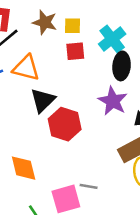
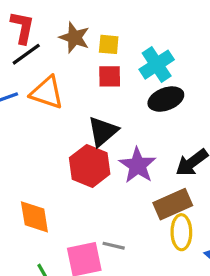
black ellipse: (122, 66) -> (166, 99), turned 60
black triangle: (43, 100) -> (103, 131), moved
purple star: (113, 101) -> (138, 165), moved

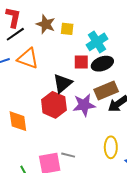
red square: (110, 76) -> (81, 62), moved
purple star: (138, 165) -> (84, 105), turned 30
brown rectangle: (173, 204) -> (106, 90), moved
orange diamond: (34, 217) -> (18, 121), moved

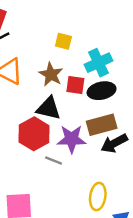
brown star: (46, 24) -> (51, 74), moved
black triangle: (63, 83) -> (48, 108), turned 45
gray line: (68, 155) -> (54, 160), moved

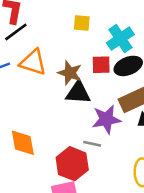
brown star: (51, 74) -> (70, 73), moved
red hexagon: (34, 134) -> (72, 164), moved

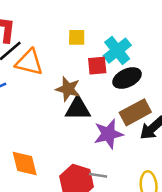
orange triangle: (33, 62) -> (29, 62), moved
red square: (101, 65) -> (97, 66), moved
gray line: (92, 144) -> (98, 175), moved

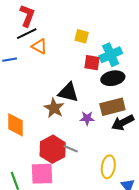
orange triangle: (29, 62) -> (39, 46), size x0.7
brown star: (68, 89) -> (54, 108), moved
purple star: (108, 134) -> (87, 118), size x0.6

